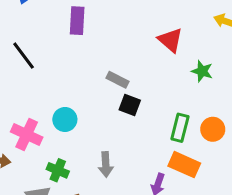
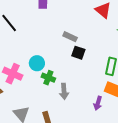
green cross: (58, 170) -> (48, 78), moved

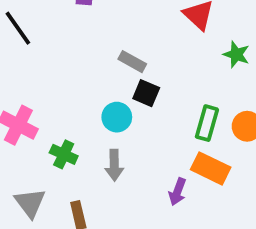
cyan circle: (37, 63) -> (117, 117), moved
green cross: (48, 78) -> (64, 154), moved

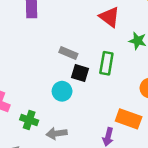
green rectangle: (207, 123) -> (106, 63), moved
gray arrow: (114, 165) -> (57, 133), moved, turned 90

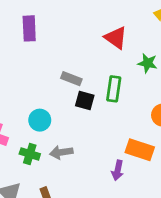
cyan circle: (62, 91) -> (40, 120), moved
gray arrow: (57, 133) -> (61, 152), moved

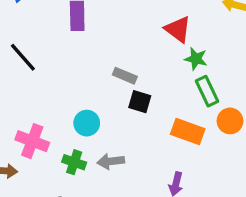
green star: (148, 63) -> (196, 59), moved
green rectangle: (114, 89) -> (207, 91), moved, turned -35
orange rectangle: (140, 150) -> (188, 131), moved

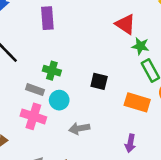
gray rectangle: (125, 76) -> (35, 90), moved
pink cross: (32, 141) -> (33, 116), moved
green cross: (74, 162) -> (52, 71), moved

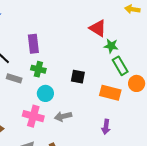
purple rectangle: (47, 18) -> (33, 44), moved
gray rectangle: (35, 90) -> (14, 78), moved
pink cross: (33, 116) -> (33, 116), moved

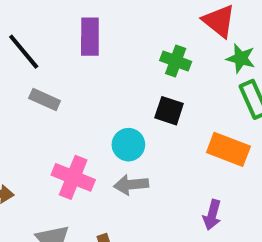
green cross: (38, 69) -> (176, 61), moved
cyan circle: (45, 93) -> (128, 145), moved

